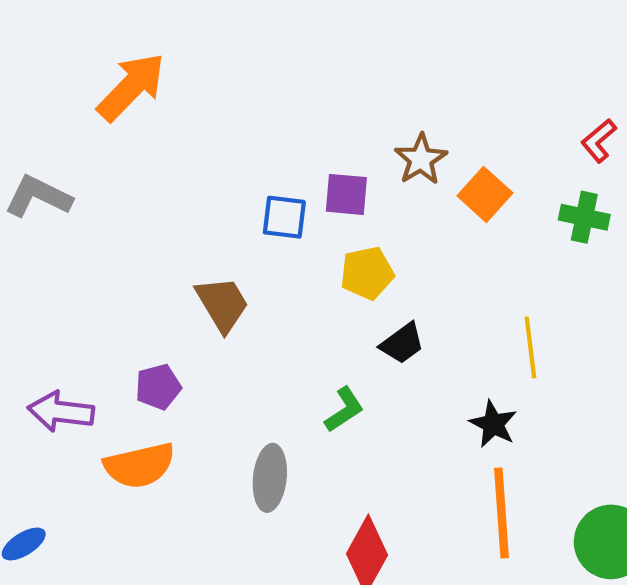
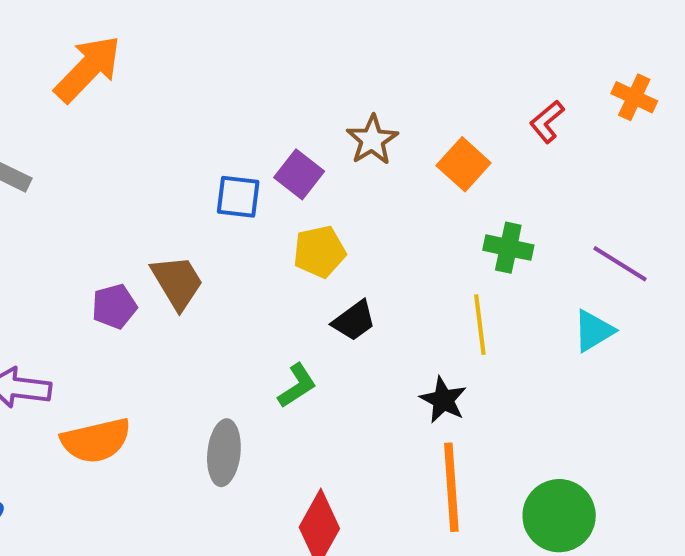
purple square: (346, 194) -> (299, 174), turned 33
orange square: (485, 194) -> (464, 164), moved
green cross: (584, 217) -> (508, 248), moved
purple pentagon: (158, 387) -> (114, 306), moved

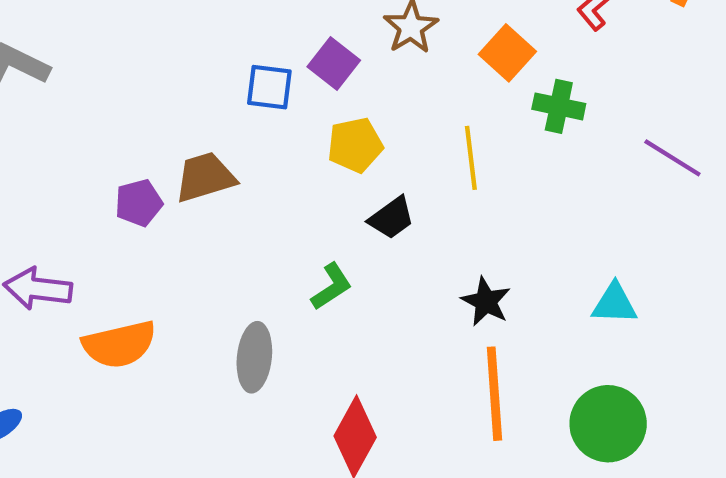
green cross: (508, 248) -> (559, 106), moved
brown trapezoid: (177, 282) -> (205, 177), turned -76
yellow line: (480, 325) -> (471, 158), moved
cyan triangle: (594, 331) -> (615, 304), moved, turned 33

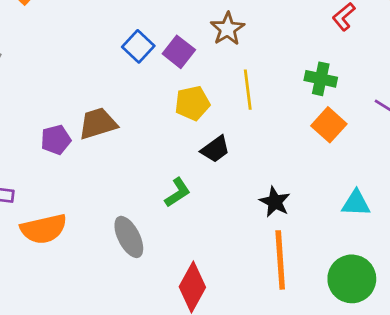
orange square: (507, 53) -> (329, 125), moved
blue square: (269, 87) -> (138, 46), moved, turned 36
yellow line: (471, 158) -> (248, 90), moved
gray ellipse: (254, 357) -> (129, 237), turned -33

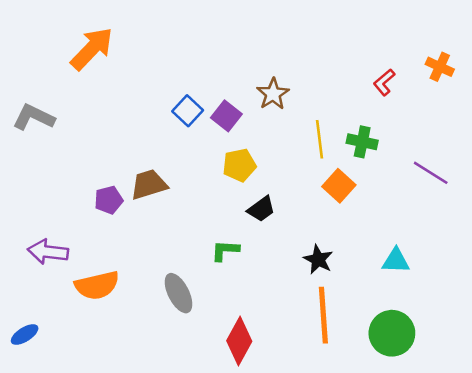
yellow line: (248, 90) -> (319, 139), moved
orange square: (329, 125) -> (339, 186), moved
green L-shape: (177, 192) -> (225, 250), turned -144

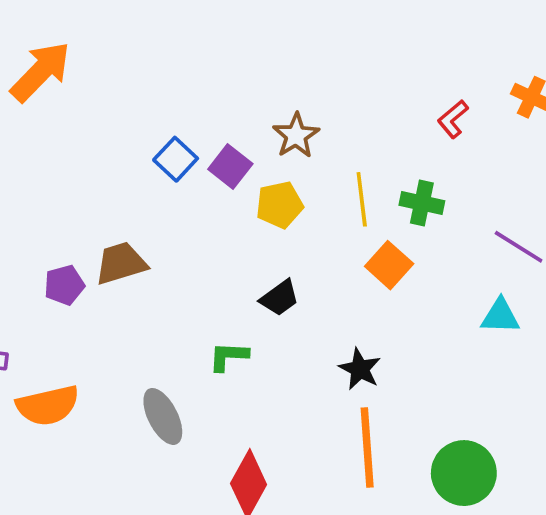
yellow pentagon: (239, 165) -> (280, 205), moved
cyan triangle: (396, 261) -> (500, 316), moved

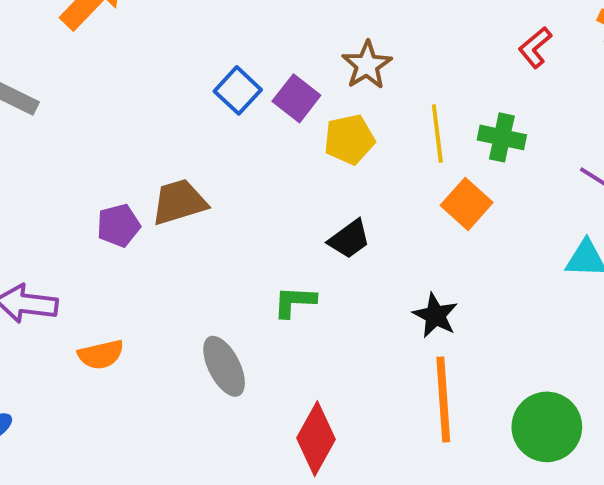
orange semicircle: (48, 406) -> (101, 355), size x0.7

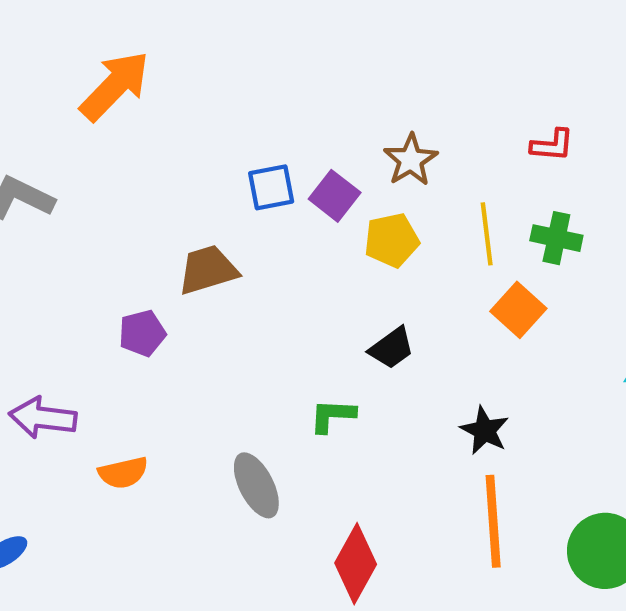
red L-shape: (535, 47) -> (552, 145), moved, turned -135
blue square: (238, 90) -> (271, 187), turned 36
brown trapezoid: (179, 202) -> (208, 270), moved

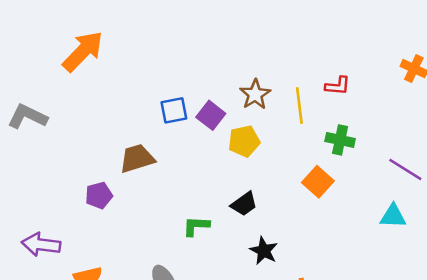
yellow line: (487, 234) -> (299, 105), moved
green L-shape: (332, 416) -> (196, 226), moved
black star: (485, 430) -> (264, 251), moved

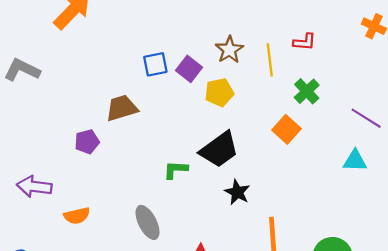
green cross: (340, 140) -> (307, 91), turned 35
black trapezoid: (244, 204) -> (219, 150), size x1.6

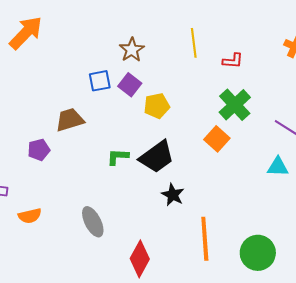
brown star: (229, 50) -> (132, 50), moved
yellow line: (270, 60) -> (194, 43), moved
green cross: (307, 91) -> (235, 105), size x1.4
green L-shape: (176, 170) -> (118, 157), moved

